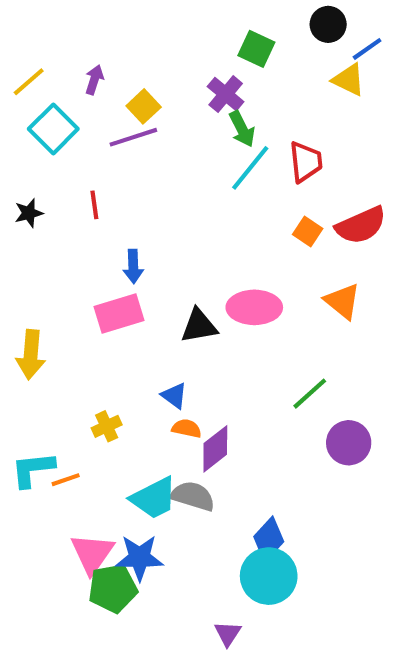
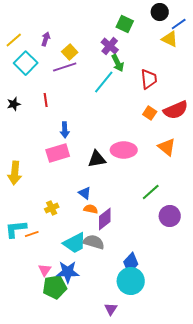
cyan line: (250, 168) -> (104, 82), moved
pink triangle: (92, 553) -> (45, 270), size x0.6

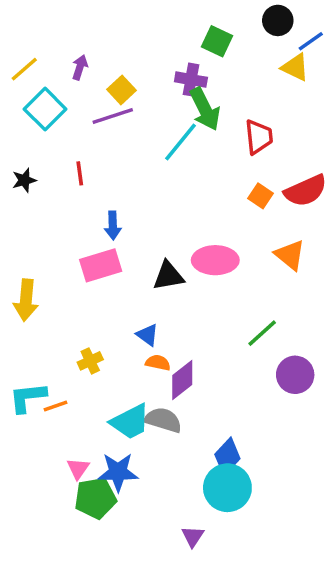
purple cross: (110, 46) -> (191, 80), turned -30
green arrow: (118, 63) -> (205, 109), size x1.4

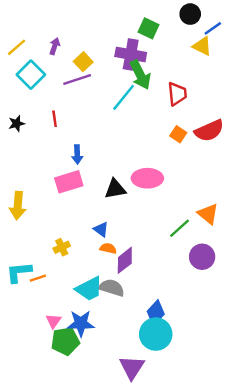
purple cross: (191, 80) -> (131, 54), size x1.4
orange triangle: (290, 255) -> (208, 214), moved
purple triangle: (193, 536) -> (132, 367), size x1.6

